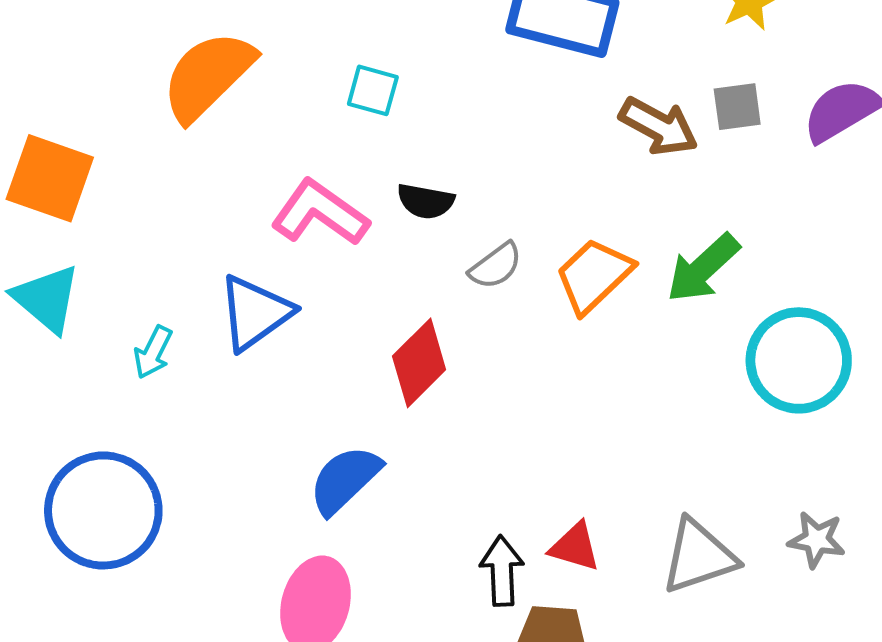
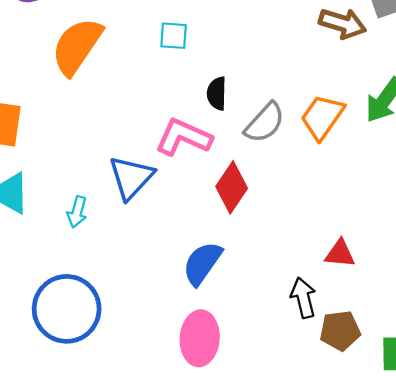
black semicircle: (426, 201) -> (217, 93), turned 92
pink L-shape: (320, 213) -> (184, 137), moved
gray semicircle: (496, 266) -> (265, 123), size x1.4
red triangle: (575, 547) -> (340, 254), moved

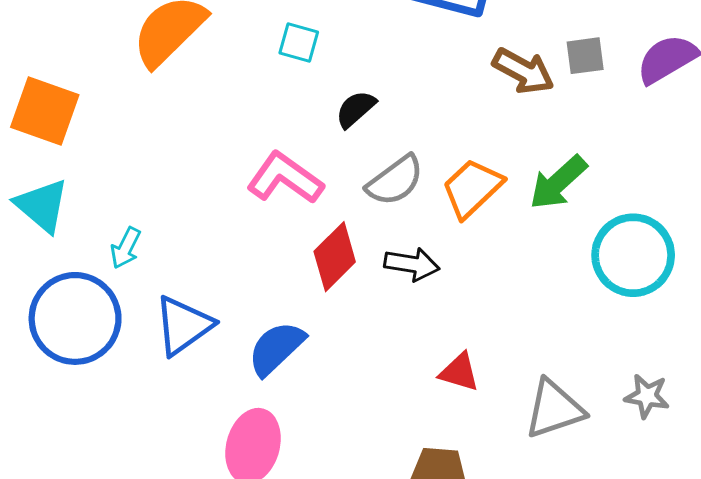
black semicircle: (217, 93) -> (356, 109), moved, turned 36
blue triangle: (131, 177) -> (183, 325), moved
black arrow: (303, 298) -> (412, 264), moved, turned 102
blue circle: (67, 309) -> (75, 318), moved

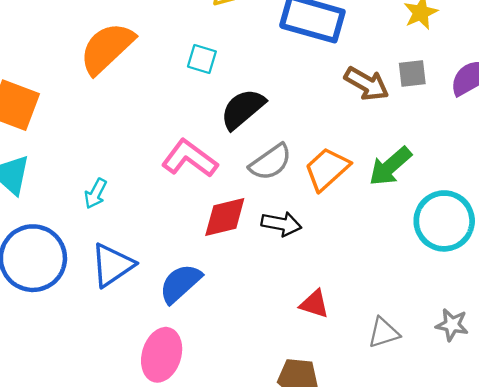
black semicircle: (356, 109) -> (243, 109), size x1.5
cyan arrow: (126, 248) -> (96, 194), moved
red diamond: (335, 257) -> (225, 217), turned 30
gray triangle: (554, 409) -> (384, 333), size x0.7

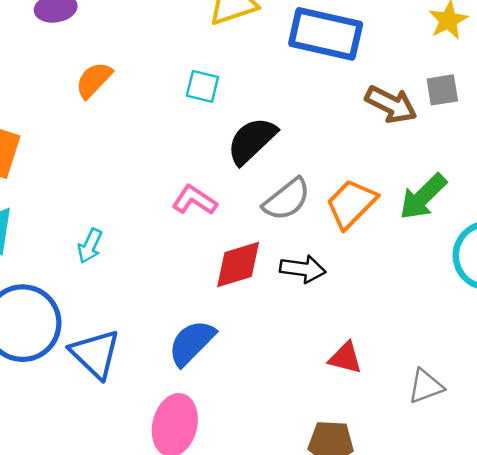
orange semicircle: (107, 48) -> (94, 80), size x0.6
pink L-shape: (190, 158) -> (194, 200), size x0.7
blue triangle: (112, 265) -> (95, 354), moved, turned -39

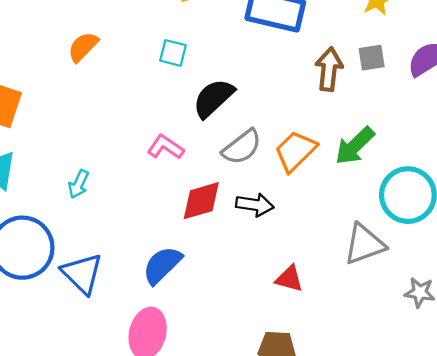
brown arrow: (391, 104) -> (329, 69), turned -111
gray triangle: (426, 386) -> (364, 244), moved, size x1.4

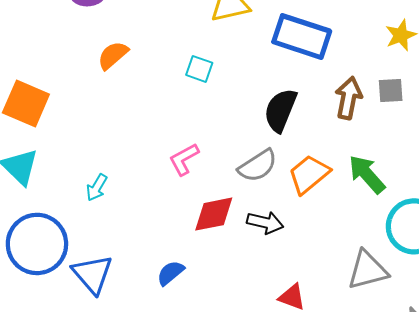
black semicircle: (213, 98) -> (280, 110), moved, turned -30
green arrow: (355, 146) -> (367, 174), turned 87
pink L-shape: (166, 147) -> (184, 159), turned -68
blue semicircle: (162, 265) -> (170, 273), size x0.7

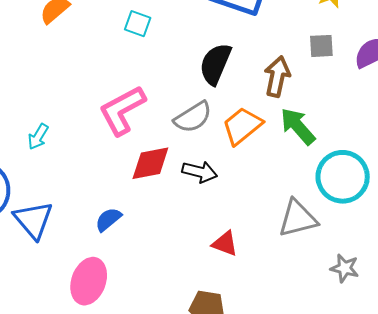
brown arrow: (348, 98) -> (277, 77), moved
pink L-shape: (184, 159) -> (122, 110), size x1.6

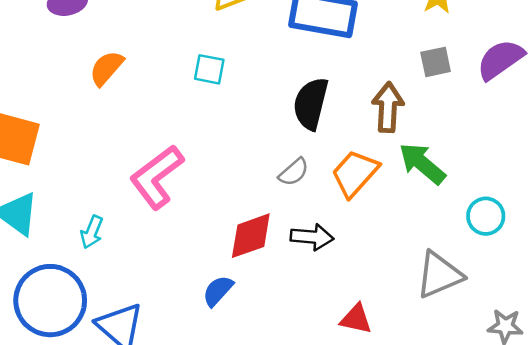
pink L-shape: (122, 110) -> (157, 177), moved
gray semicircle: (193, 117) -> (294, 172), size x0.7
cyan arrow: (38, 137) -> (92, 232), moved
cyan circle: (343, 177) -> (486, 216), size x0.6
blue semicircle: (108, 219) -> (218, 291), moved

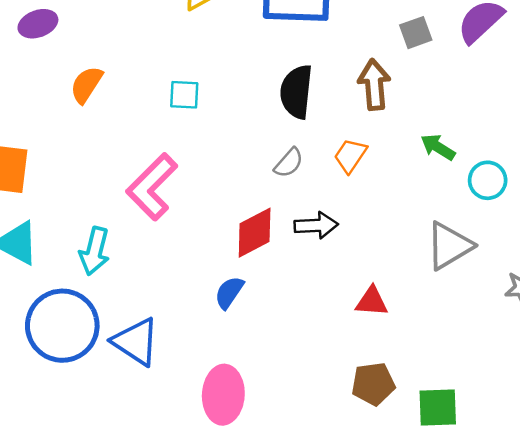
cyan square: (209, 69) -> (184, 95), moved
green arrow: (422, 164) -> (438, 147), moved, size x0.7
orange trapezoid: (355, 173) -> (350, 156), size x0.7
cyan arrow: (92, 232) -> (95, 251), size x1.4

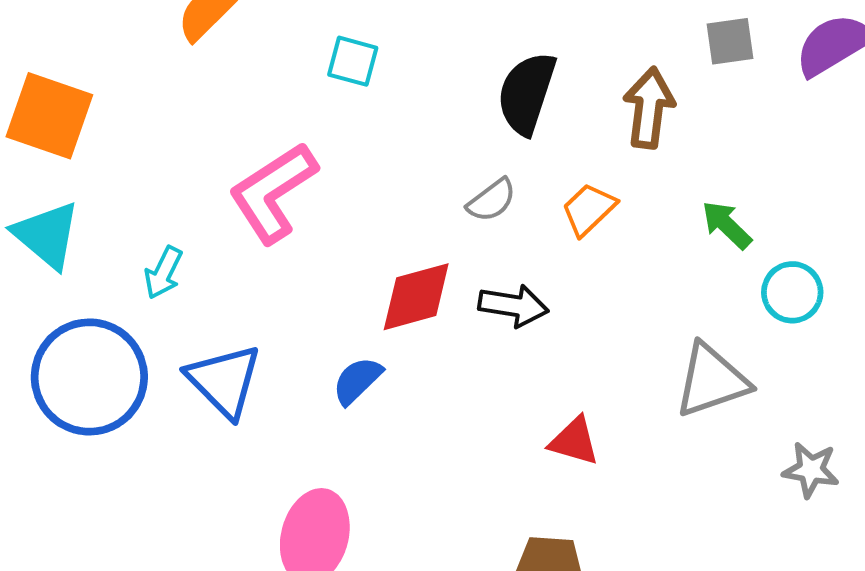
cyan arrow: (95, 251) -> (163, 273), size x0.7
blue triangle: (136, 342) -> (224, 381), moved

